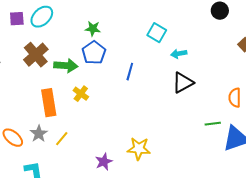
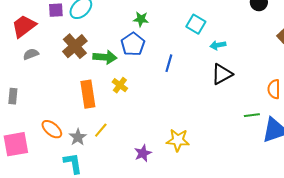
green star: (93, 29) -> (141, 19), moved
gray star: (39, 134) -> (78, 137), moved

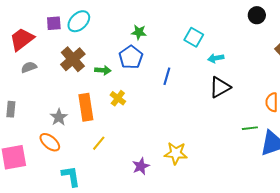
green arrow: (105, 57) -> (103, 70), size x0.7
gray star: (78, 137) -> (59, 117), moved

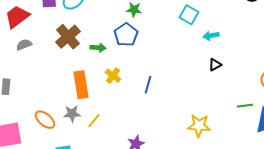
blue line: (167, 76) -> (148, 85), moved
black triangle: (220, 87) -> (215, 65), size x0.6
gray star: (59, 117) -> (72, 114), moved, turned 30
yellow star: (176, 153) -> (199, 126), moved

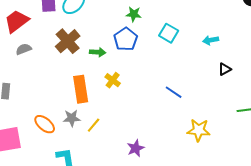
cyan square: (189, 15) -> (169, 33), moved
black triangle: (215, 65) -> (225, 69), moved
blue line: (148, 85) -> (174, 92), moved, turned -72

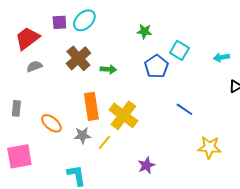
blue pentagon: (126, 39) -> (156, 66), moved
yellow cross: (113, 80) -> (123, 115), moved, size x1.8
orange ellipse: (45, 124) -> (51, 123), moved

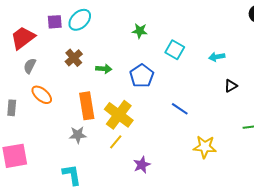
brown cross: (78, 58) -> (74, 58), size x0.7
gray semicircle: (34, 66) -> (30, 66), turned -42
blue pentagon: (156, 66) -> (142, 76), moved
orange ellipse: (51, 123) -> (42, 95), moved
yellow line: (104, 142) -> (116, 142), moved

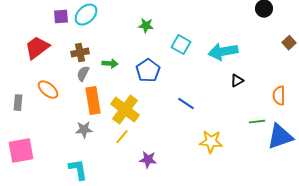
red trapezoid: (23, 38) -> (37, 48), moved
cyan arrow: (217, 57) -> (223, 52), size x1.8
brown cross: (74, 58) -> (80, 53), turned 30
gray semicircle: (30, 66) -> (83, 74), moved
purple star: (142, 165) -> (148, 160), turned 30

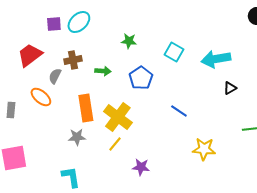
green star: (146, 26) -> (129, 41), moved
gray semicircle: (83, 74) -> (55, 76), moved

